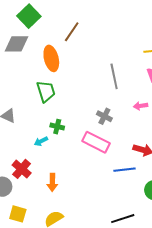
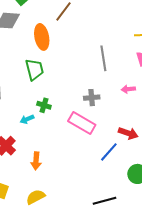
gray cross: (104, 116) -> (92, 98), turned -35
blue line: (125, 170) -> (109, 152), turned -45

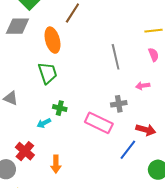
gray cross: (92, 98) -> (119, 104), moved

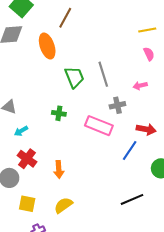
gray line: (116, 57) -> (103, 74), moved
green trapezoid: (48, 73) -> (74, 77), moved
cyan arrow: (44, 123) -> (21, 131), moved

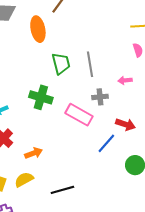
green cross: (59, 113) -> (41, 97), size x1.6
orange arrow: (59, 169) -> (34, 153), turned -114
black line: (132, 199) -> (62, 190), moved
yellow semicircle: (63, 205) -> (24, 180), moved

